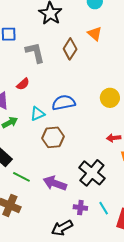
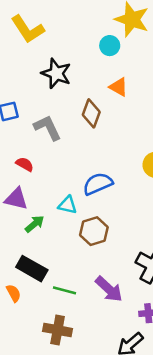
red semicircle: (23, 84) -> (25, 164), moved, turned -96
cyan triangle: (38, 114) -> (68, 205), turned 49
purple arrow: (55, 183) -> (109, 289), turned -145

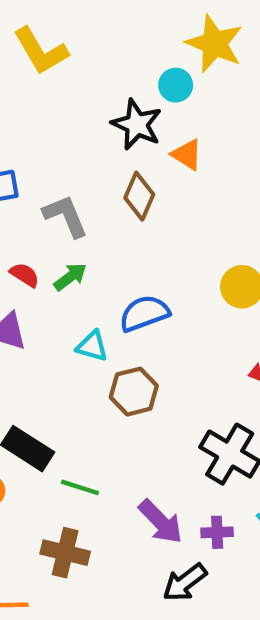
black star: (56, 73) -> (137, 124), moved
green arrow: (35, 224) -> (70, 277), moved
purple arrow: (109, 289) -> (161, 522), moved

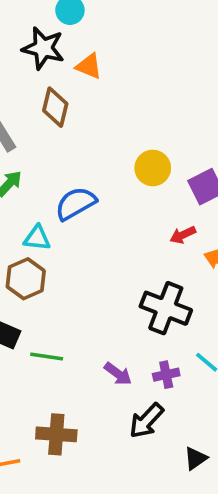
brown hexagon: (134, 392) -> (26, 279), moved
purple arrow: (161, 522) -> (118, 374), size x0.7
brown cross: (65, 553) -> (56, 434), moved

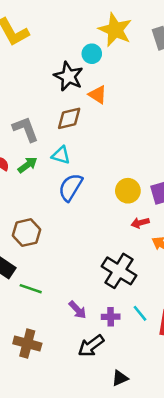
brown diamond: (55, 107) -> (69, 118), turned 52
yellow circle: (153, 168) -> (128, 191), moved
blue semicircle: (76, 204) -> (71, 187), turned -40
cyan triangle: (37, 238) -> (61, 155), moved

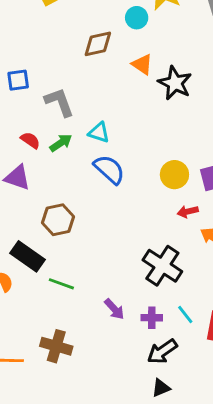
black star: (68, 76) -> (175, 83), moved
brown diamond: (69, 118) -> (98, 44), moved
blue semicircle: (71, 187) -> (109, 169), turned 100
black arrow: (91, 346) -> (162, 352), moved

